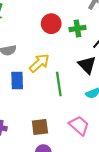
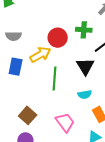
red circle: (51, 24) -> (58, 38), moved
brown square: (40, 127) -> (28, 115), turned 36

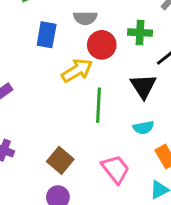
gray semicircle: (13, 36) -> (85, 18), moved
blue rectangle: (16, 67) -> (47, 35), moved

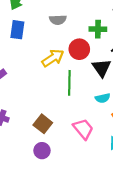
blue rectangle: (47, 35) -> (17, 30), moved
red circle: (102, 45) -> (79, 49), moved

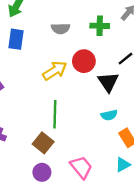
green cross: (98, 29) -> (100, 26), moved
green line: (69, 83) -> (55, 114), moved
pink trapezoid: (83, 129) -> (81, 167), moved

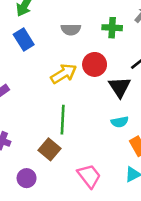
blue rectangle: (16, 39) -> (24, 40), turned -42
purple circle: (42, 172) -> (27, 178), moved

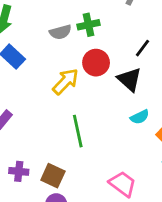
green cross: (112, 28) -> (88, 25), moved
brown square: (50, 149) -> (53, 176), moved

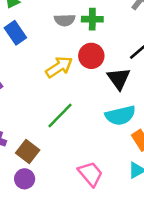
cyan semicircle: (140, 117) -> (120, 115), size x1.6
green line: (78, 131) -> (60, 115), turned 44

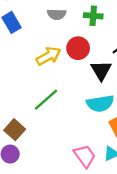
green cross: (92, 19) -> (93, 16), moved
pink trapezoid: (90, 174) -> (85, 156), moved

